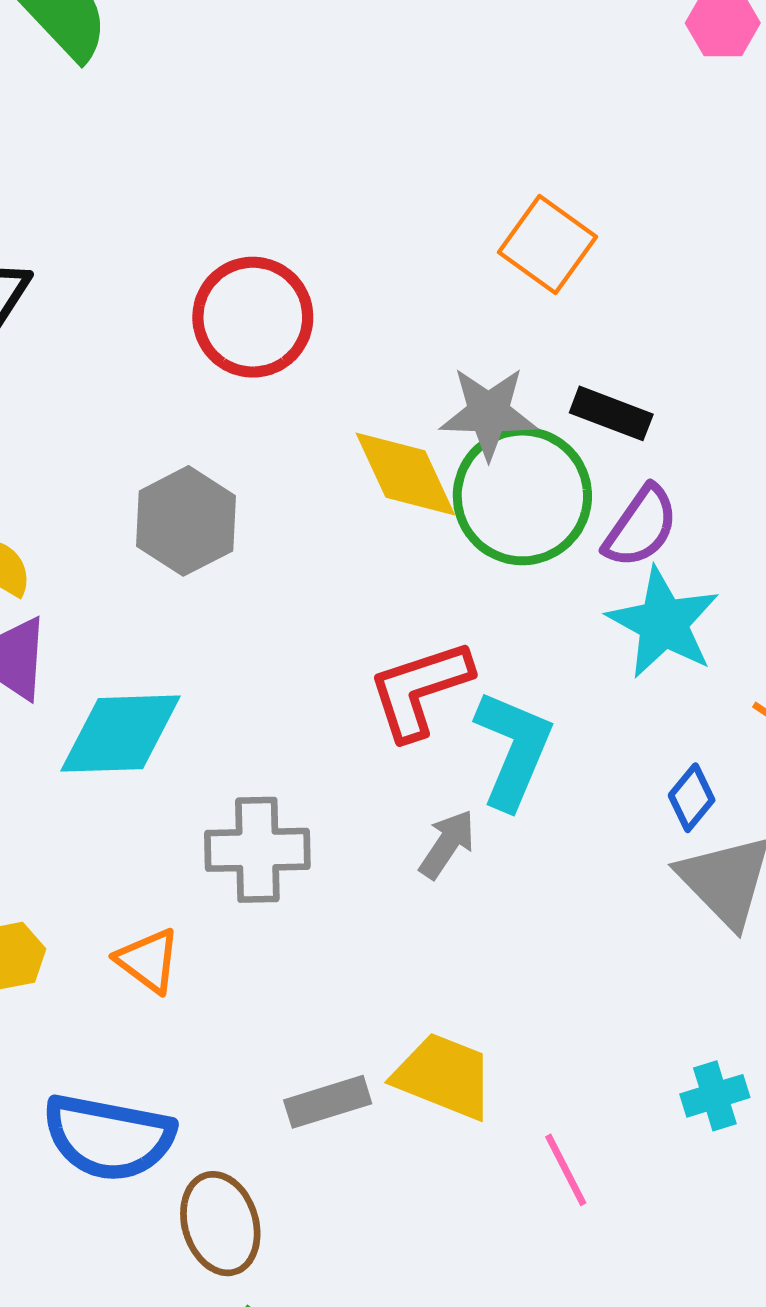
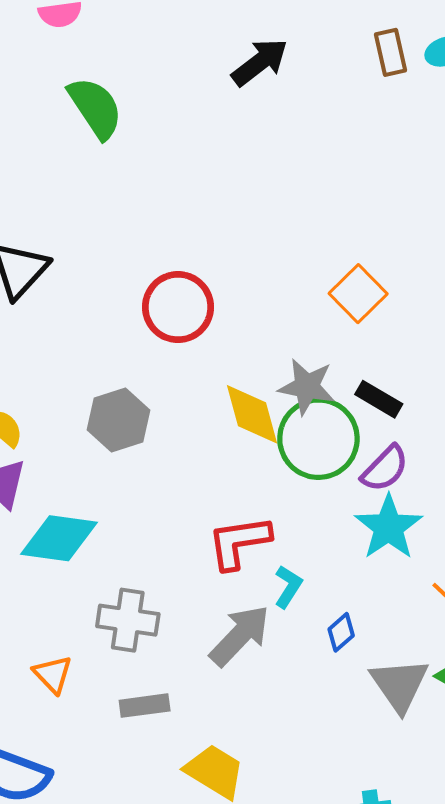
cyan L-shape: (513, 749) -> (288, 587), size x0.6
blue diamond: (692, 798) -> (341, 632), moved
gray arrow: (447, 844) -> (240, 636), size x1.6
gray rectangle: (328, 1102) -> (145, 706), moved

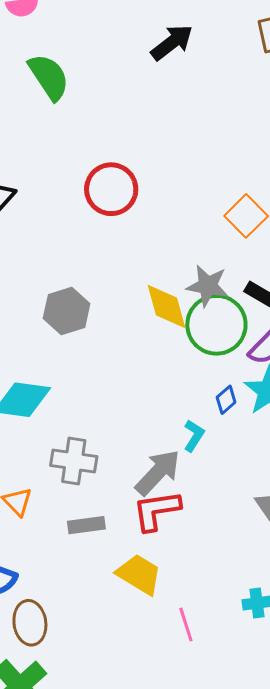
red circle: (178, 307) -> (111, 189), moved
red L-shape: (239, 542) -> (156, 510), moved
blue diamond: (341, 632) -> (226, 400), moved

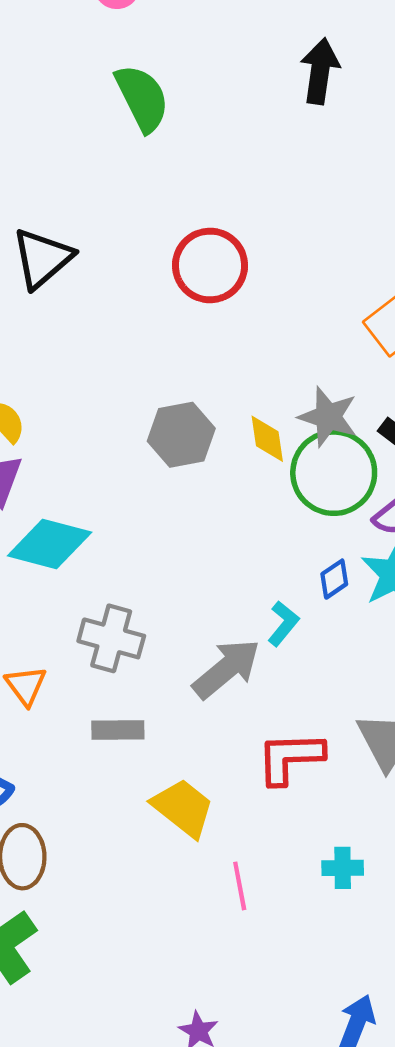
black arrow: (172, 43) -> (320, 71), turned -51
yellow diamond: (167, 306) -> (267, 439), size x0.7
gray hexagon: (67, 311) -> (181, 435), moved
red L-shape: (156, 510) -> (290, 758), moved

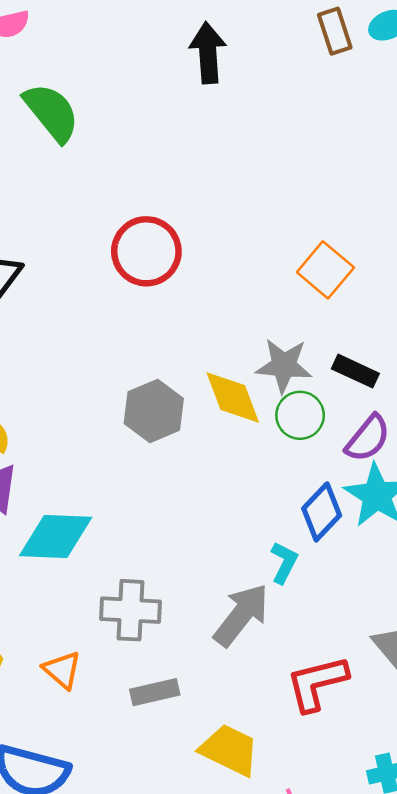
yellow diamond: (267, 439) -> (233, 398), size x1.4
green circle: (334, 473) -> (300, 415), size x0.6
blue diamond: (334, 579) -> (322, 512), size x1.5

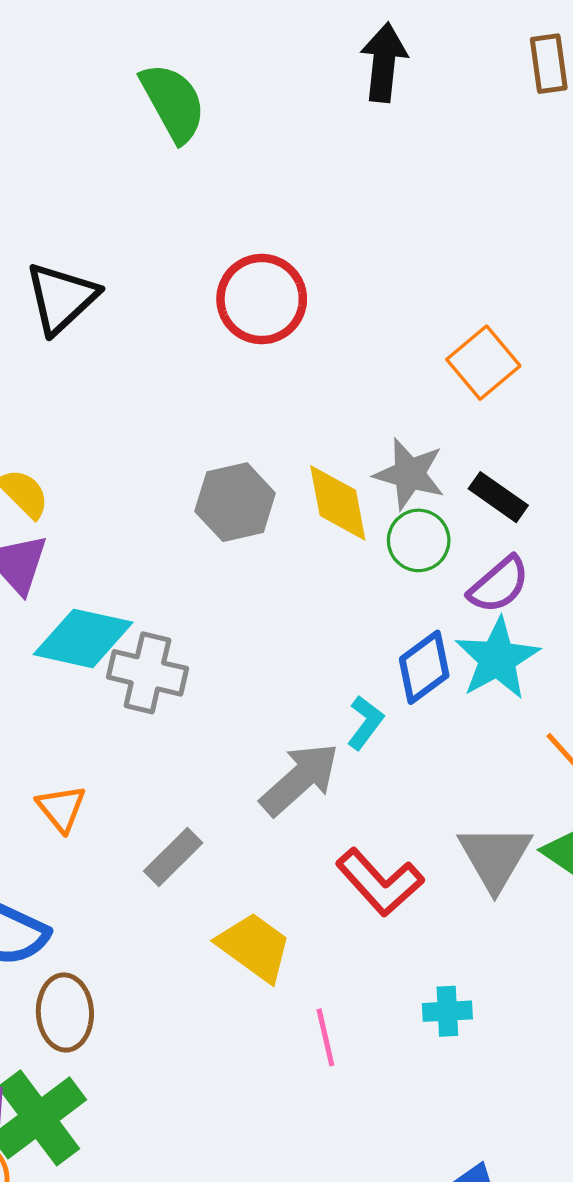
gray cross: (130, 610) -> (147, 673), moved
red L-shape: (317, 683) -> (380, 882), turned -128
gray rectangle: (155, 692) -> (173, 857), turned -42

